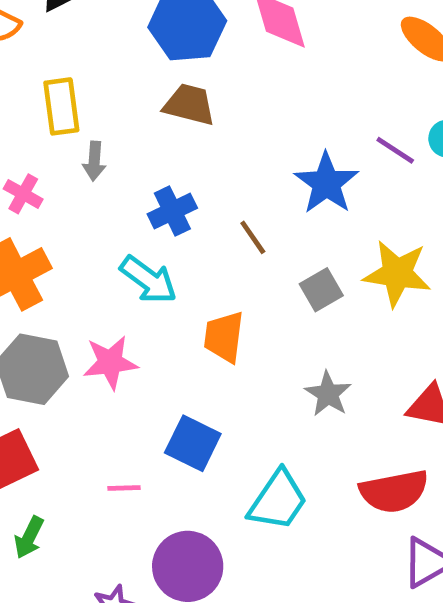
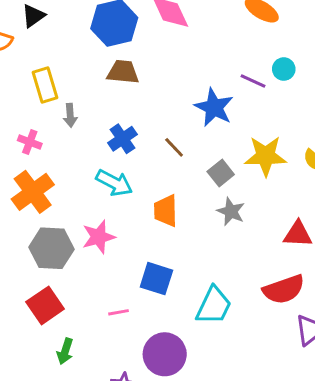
gray star: (328, 394) -> (231, 211), moved

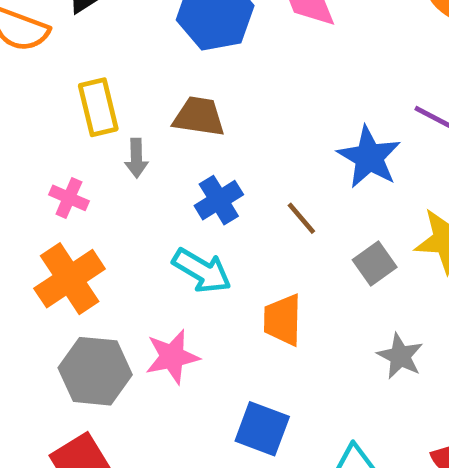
brown trapezoid: (123, 72) -> (199, 117), moved
gray star: (231, 211) -> (400, 356), moved

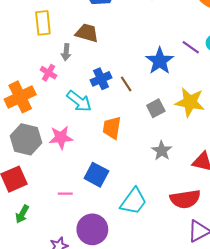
gray arrow: (136, 158) -> (66, 52), moved
pink cross: (69, 198) -> (48, 73), moved
blue cross: (219, 200) -> (101, 79), moved

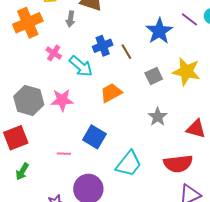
pink cross: (48, 73) -> (54, 53), moved
orange cross: (20, 97) -> (28, 23), moved
orange trapezoid: (112, 128) -> (111, 93), turned 50

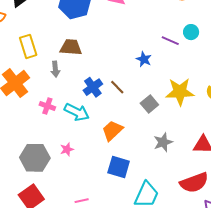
blue star: (159, 31) -> (144, 59), size x0.6
pink star: (62, 100) -> (67, 149), size x0.6
gray star: (158, 117) -> (163, 142), turned 30
blue square: (94, 137) -> (119, 167), moved

